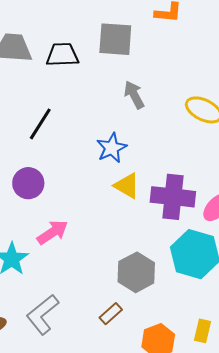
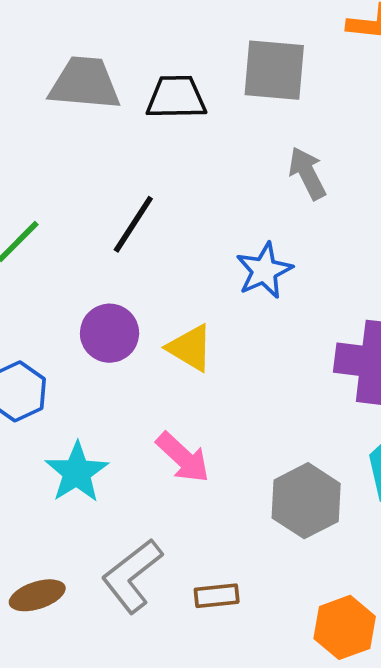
yellow triangle: (127, 186) -> (190, 348), moved
pink arrow: (53, 232) -> (183, 458), moved, turned 76
brown rectangle: (111, 314) -> (217, 596), moved, turned 35

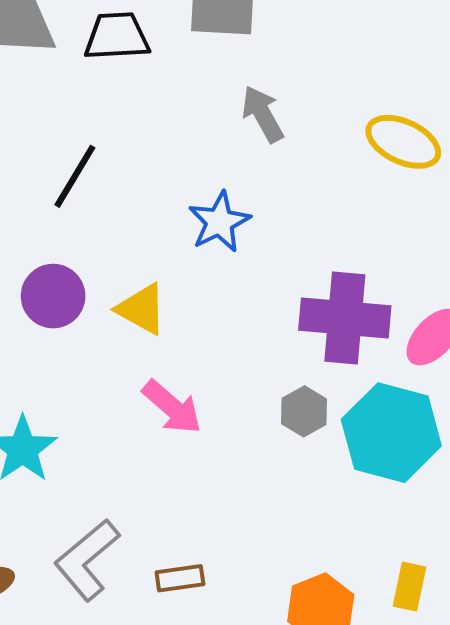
pink arrow: (183, 458) -> (172, 407), moved
gray hexagon: (306, 501) -> (304, 411), moved, size x0.6

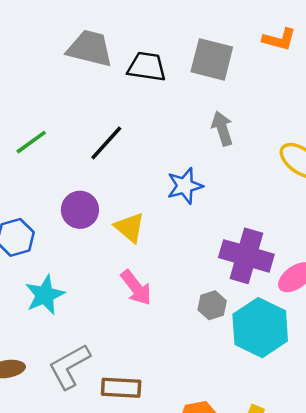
brown rectangle: (180, 578) -> (121, 388), size x1.4

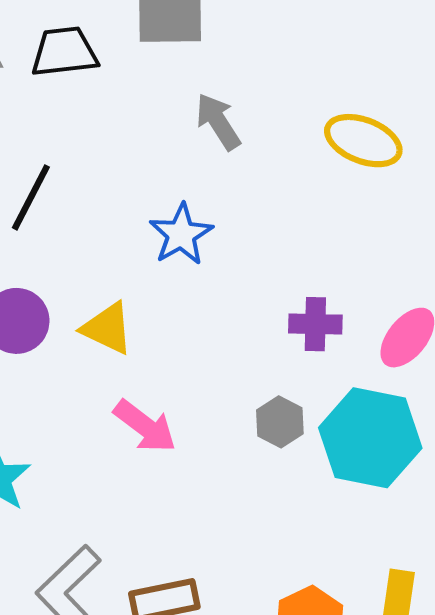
purple cross: (246, 256) -> (315, 324), size x0.6

